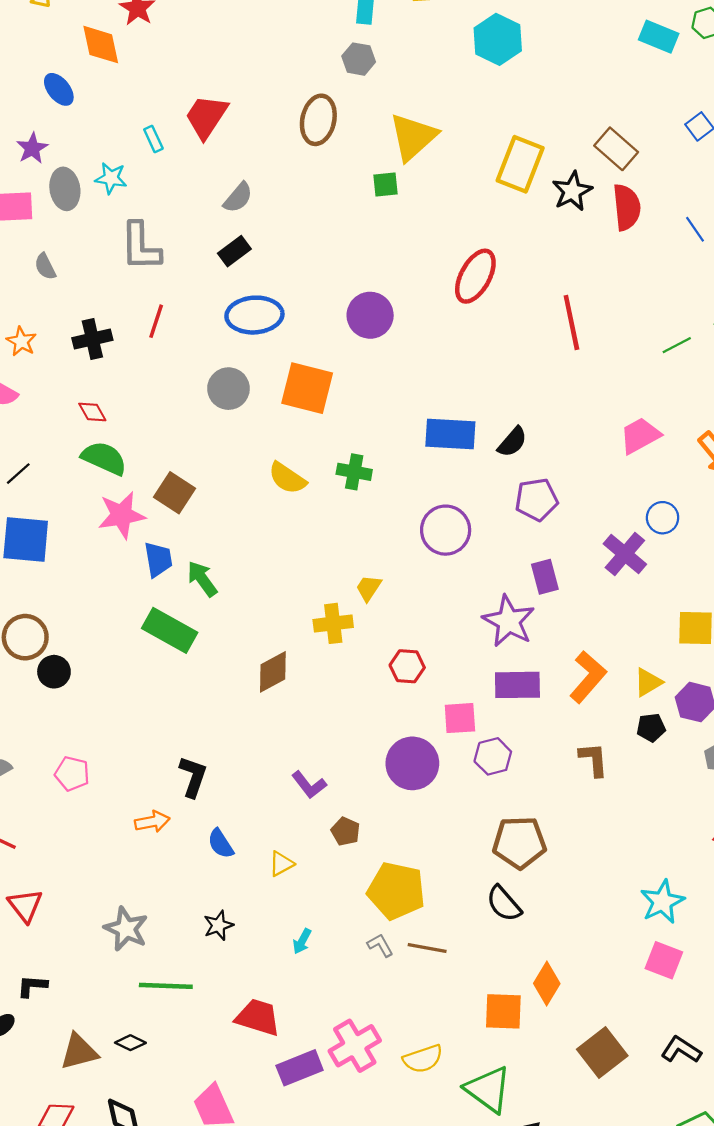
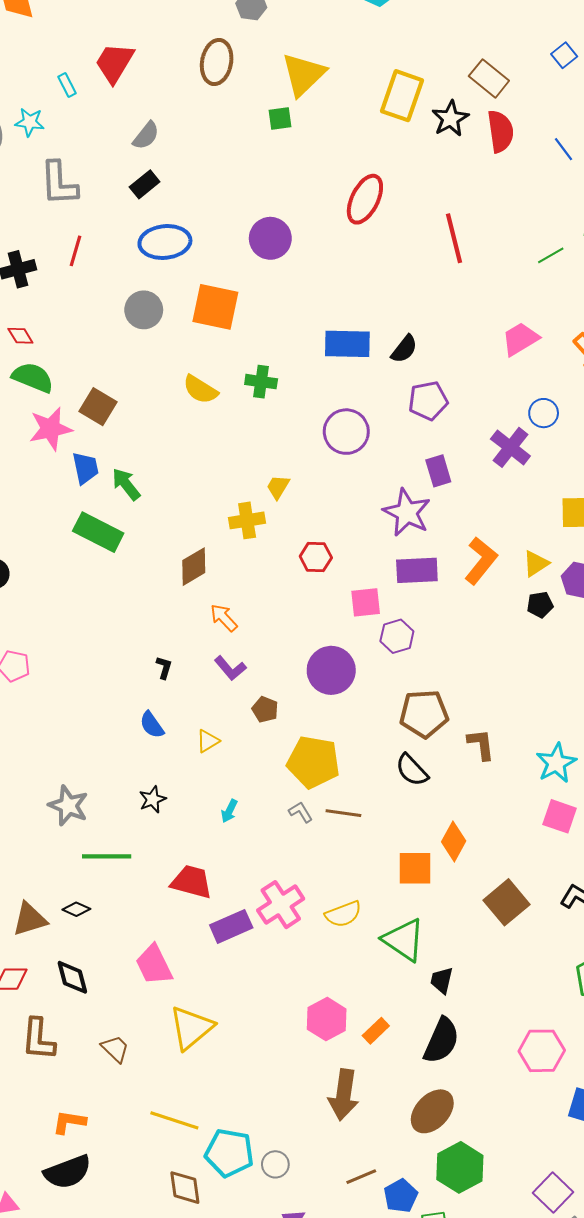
brown L-shape: (594, 760) -> (481, 744), moved
purple circle: (412, 763) -> (331, 670), moved
black L-shape: (193, 777) -> (164, 668), moved, size x0.6
orange arrow: (152, 822) -> (224, 618), moved, turned -120

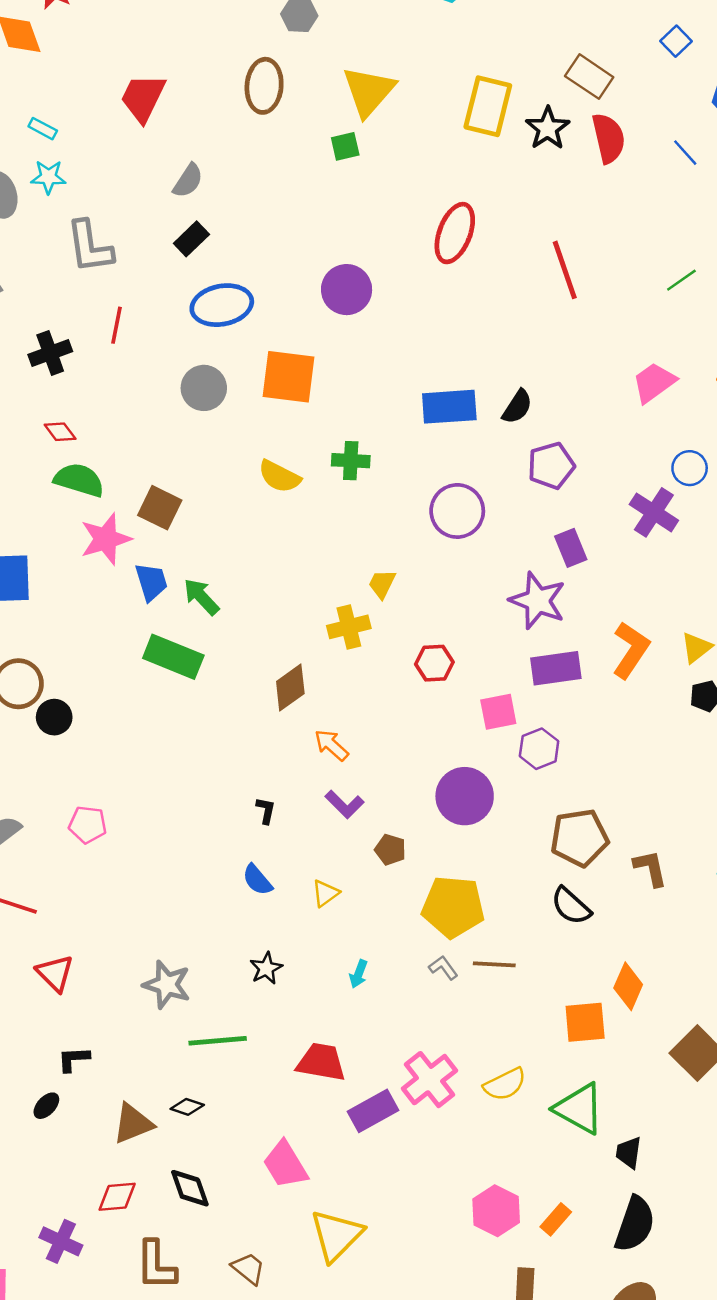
cyan rectangle: (67, 85) -> (43, 129), moved, turned -30

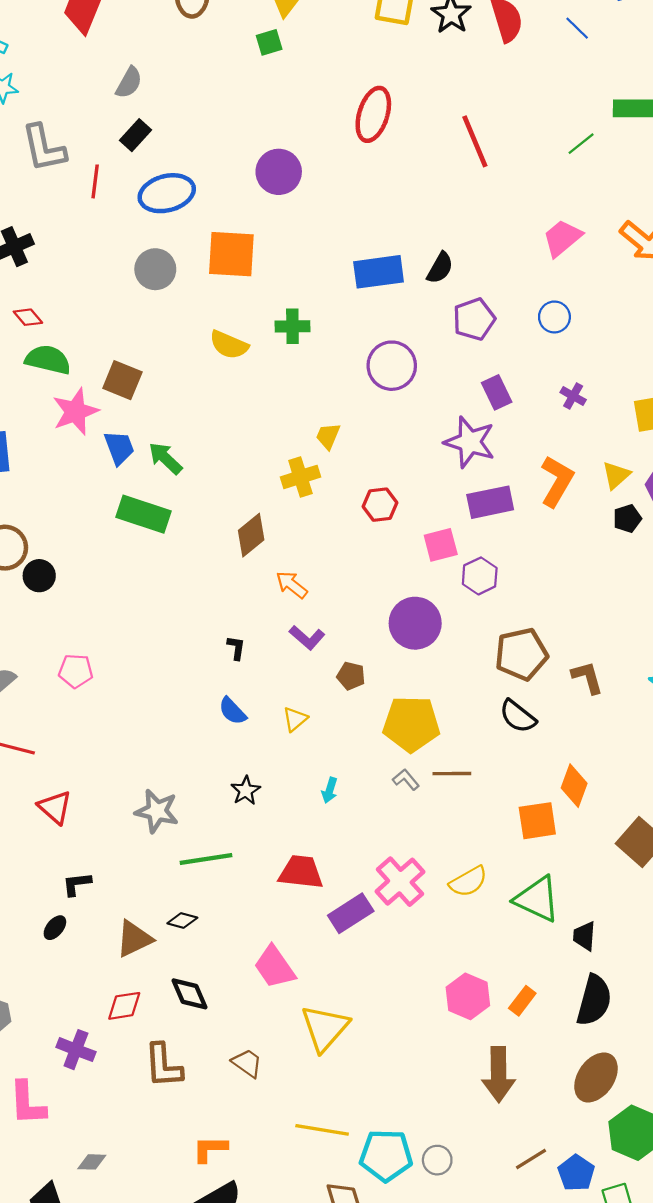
red line: (117, 325) -> (95, 181), moved
blue circle: (690, 468) -> (554, 317), moved
purple cross: (654, 512) -> (573, 396), moved, size x0.6

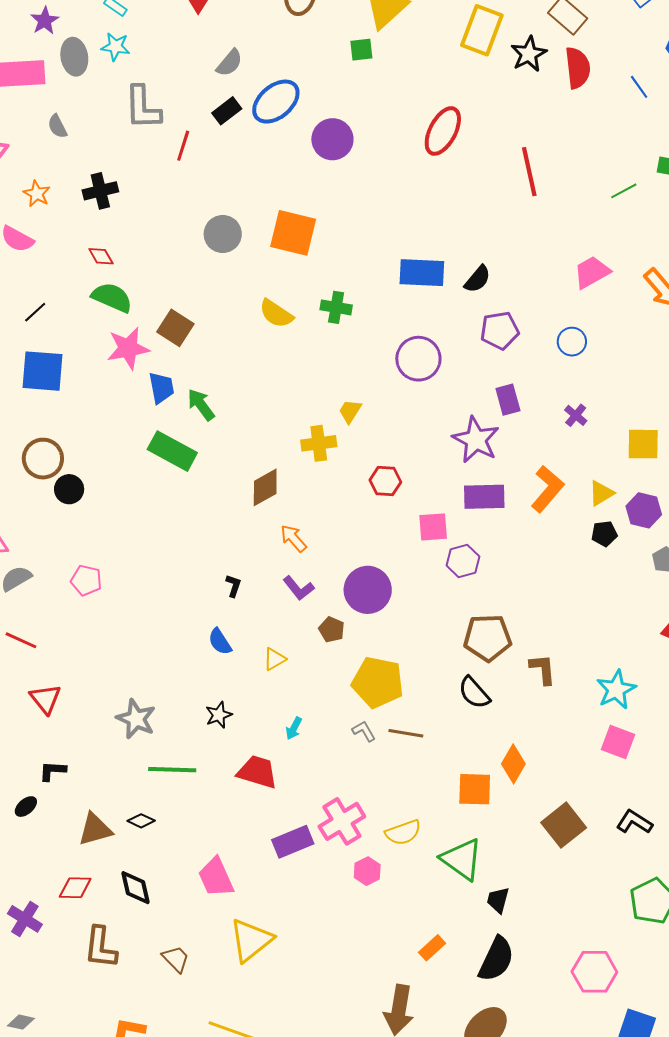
purple circle: (279, 172) -> (332, 139), moved
blue ellipse: (167, 193) -> (276, 102), moved, turned -36
purple circle: (415, 623) -> (368, 590), moved
red trapezoid: (301, 872) -> (257, 772), moved
pink hexagon: (468, 996) -> (367, 871), moved, size x0.7

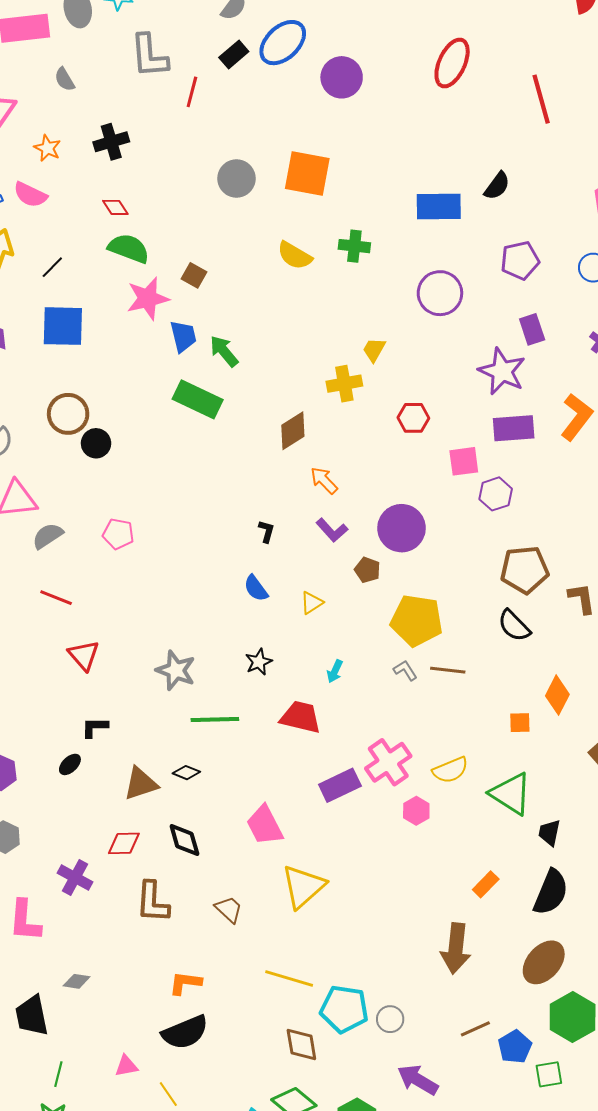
black semicircle: (478, 279) -> (497, 186), moved
brown square: (175, 328) -> (194, 275), size x0.7
orange square: (475, 789) -> (520, 723), size x0.6

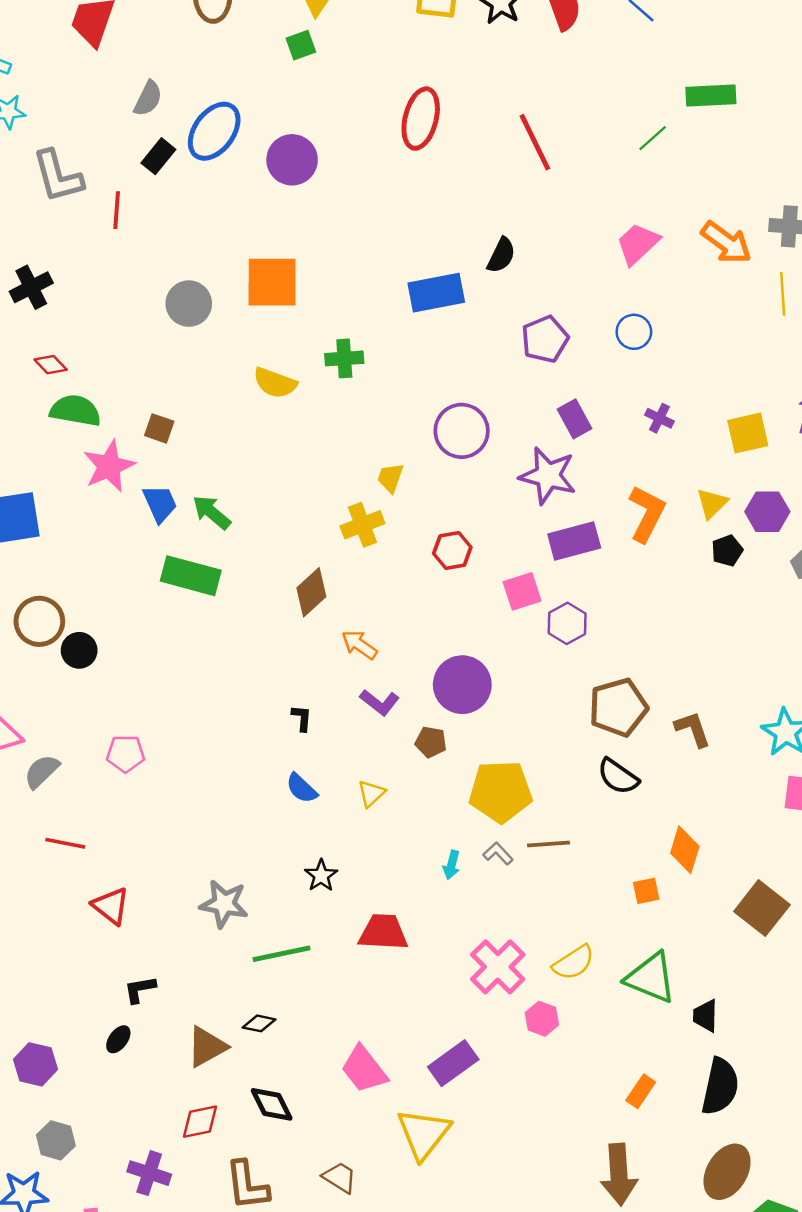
purple circle: (440, 293) -> (462, 431), moved
cyan arrow: (335, 671) -> (452, 865), moved
purple rectangle: (340, 785) -> (453, 1063), moved

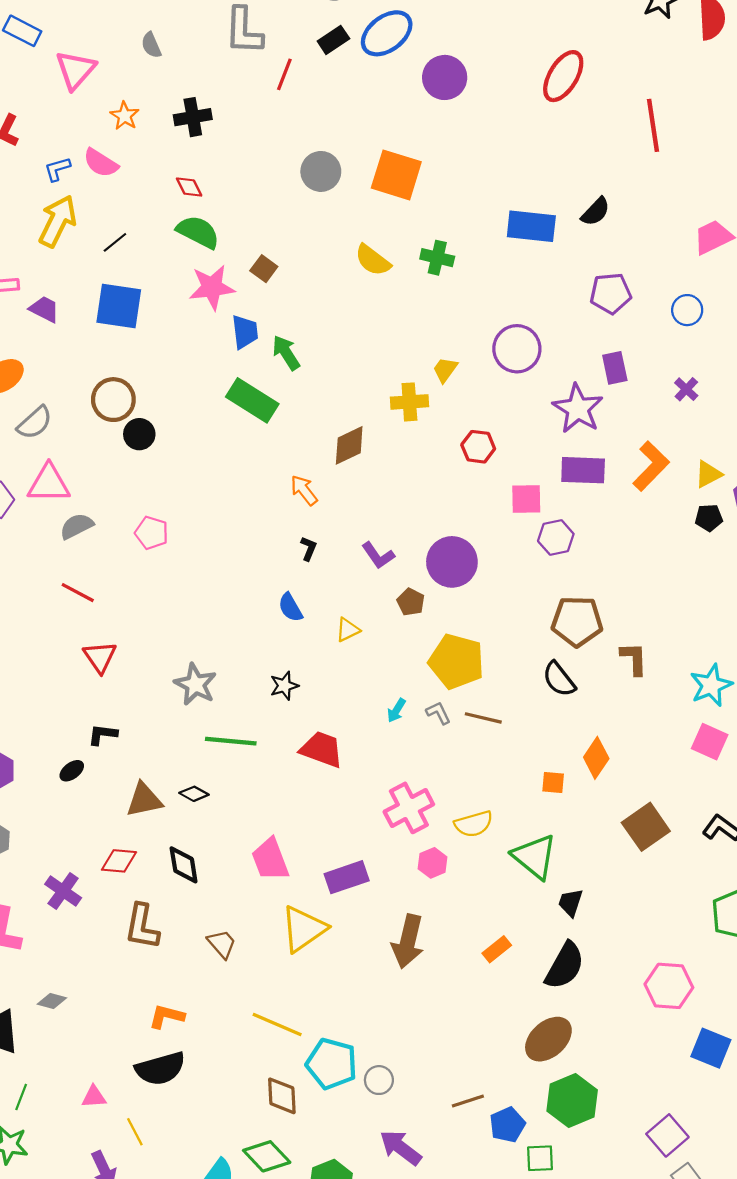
orange arrow: (359, 645) -> (304, 490), moved
brown arrow: (619, 1174) -> (408, 941), moved

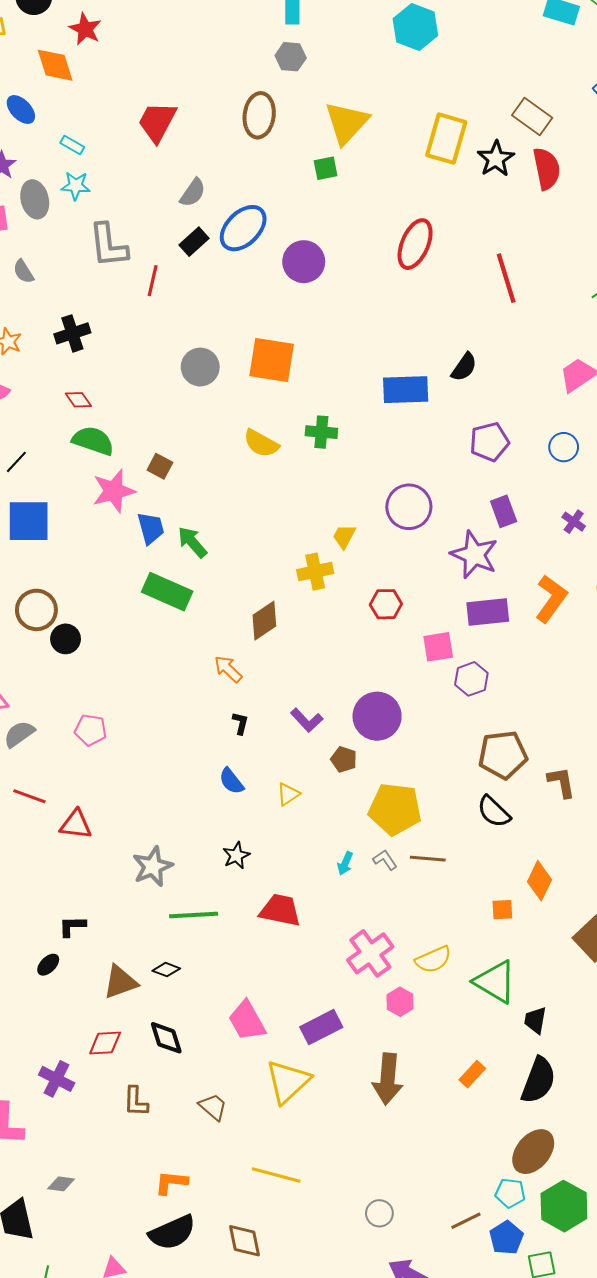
red triangle: (100, 657) -> (76, 824), moved, turned -40
gray star: (195, 684) -> (153, 866), turned 30
brown L-shape: (142, 927) -> (136, 1102), size x0.7
cyan pentagon: (332, 1064) -> (510, 1193), moved, size x0.6
brown diamond: (282, 1096) -> (245, 1241), moved

